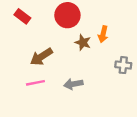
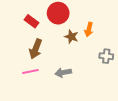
red rectangle: (22, 16) -> (31, 21), moved
brown arrow: (41, 57) -> (36, 49), turned -36

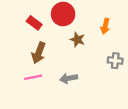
orange arrow: (89, 30) -> (105, 26), moved

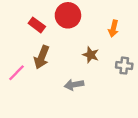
brown star: (77, 40) -> (91, 55), moved
pink line: (33, 77) -> (17, 73), moved, turned -35

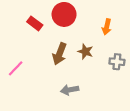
brown arrow: (42, 57) -> (60, 54), moved
gray arrow: (74, 85) -> (70, 90), moved

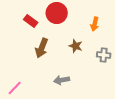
brown arrow: (60, 54) -> (42, 48), moved
pink line: (16, 68) -> (15, 88), moved

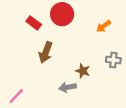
orange arrow: (95, 24) -> (104, 26), turned 40
brown star: (76, 46) -> (83, 71), moved

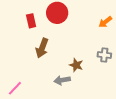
red rectangle: (34, 23) -> (31, 21), turned 40
orange arrow: (104, 26) -> (105, 22), moved

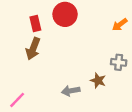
brown arrow: (42, 48) -> (33, 49), moved
brown star: (76, 65) -> (98, 81), moved

